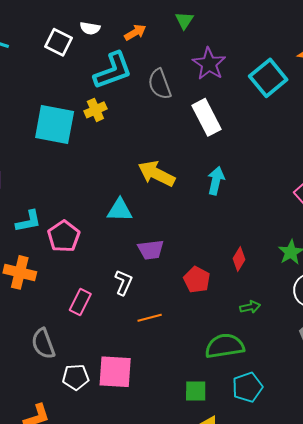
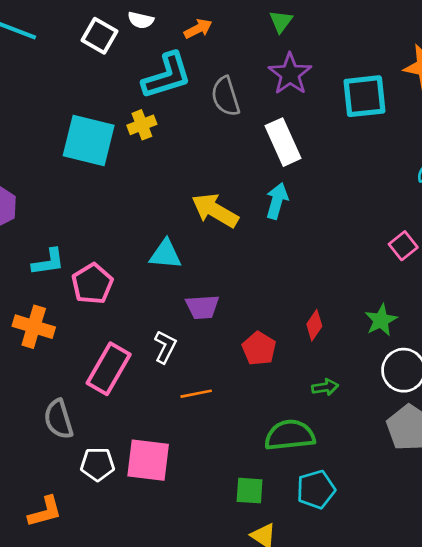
green triangle: (184, 20) -> (281, 21), moved
cyan square: (268, 78) -> (364, 96), turned 30
cyan arrow: (216, 181) -> (277, 201), moved
pink rectangle: (80, 302) -> (109, 369), size x1.5

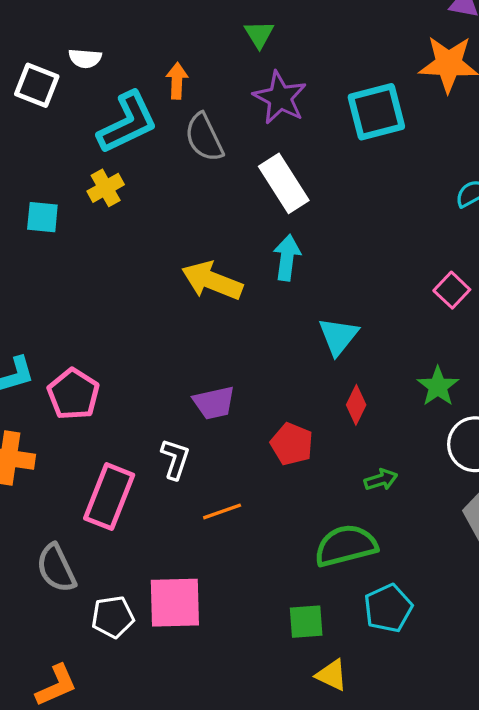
orange arrow: (198, 29) -> (177, 81), moved, turned -52
cyan square: (89, 140) -> (42, 217), size x0.5
cyan triangle: (166, 254) -> (338, 336), moved, turned -48

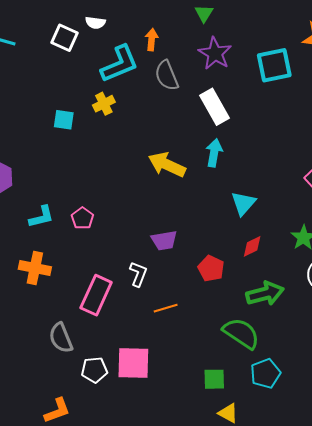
pink pentagon: (73, 394) -> (82, 218), moved, size x0.7
red diamond: (356, 405) -> (252, 246), turned 35
green arrow: (381, 480) -> (265, 294), size x1.8
green semicircle: (346, 546) -> (241, 333), turned 45

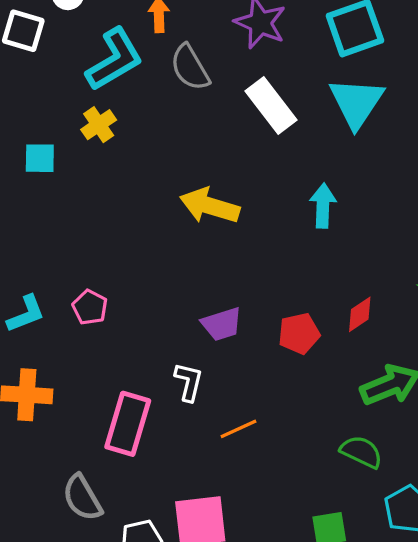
cyan arrow: (214, 153) -> (323, 206), moved
cyan triangle: (243, 203) -> (357, 103), moved, size x1.4
red pentagon: (211, 269) -> (299, 334), moved, turned -30
green semicircle: (241, 333) -> (361, 452), size x0.7

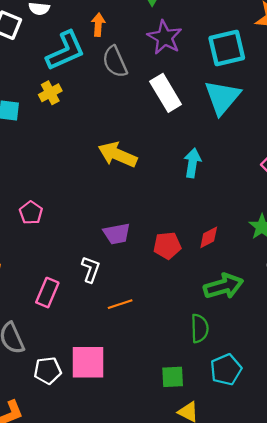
pink rectangle: (128, 424) -> (47, 293), size x0.7
green semicircle: (361, 452) -> (200, 328), turned 56

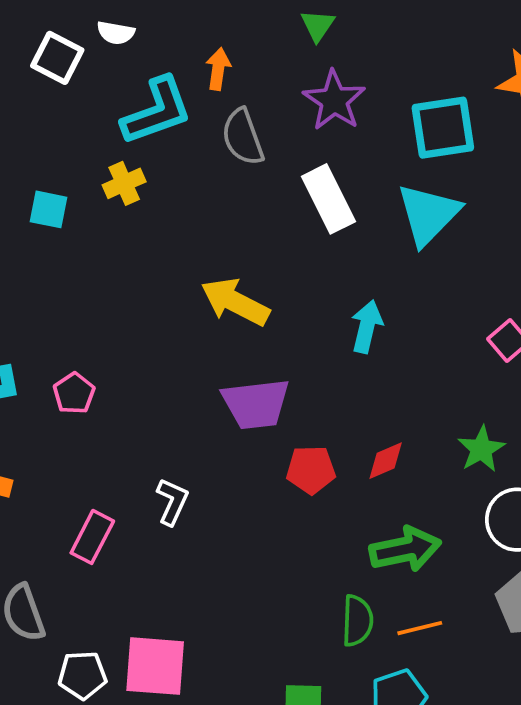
purple trapezoid: (117, 234) -> (256, 404), moved, size x1.4
orange line: (120, 304) -> (420, 628), moved

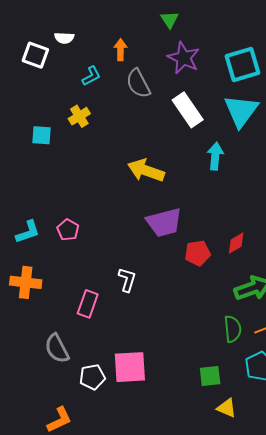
cyan L-shape: (157, 111) -> (91, 76), size x0.5
cyan arrow: (367, 327) -> (215, 156), moved

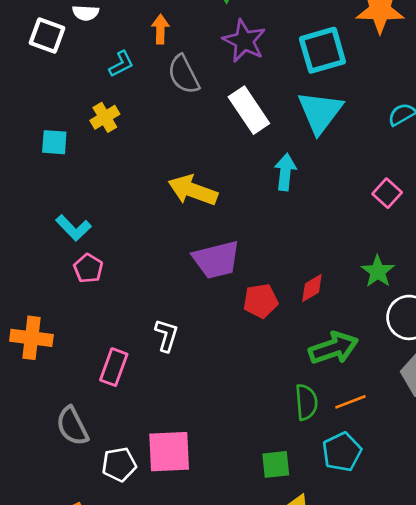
cyan L-shape: (28, 232) -> (74, 228), moved, turned 64

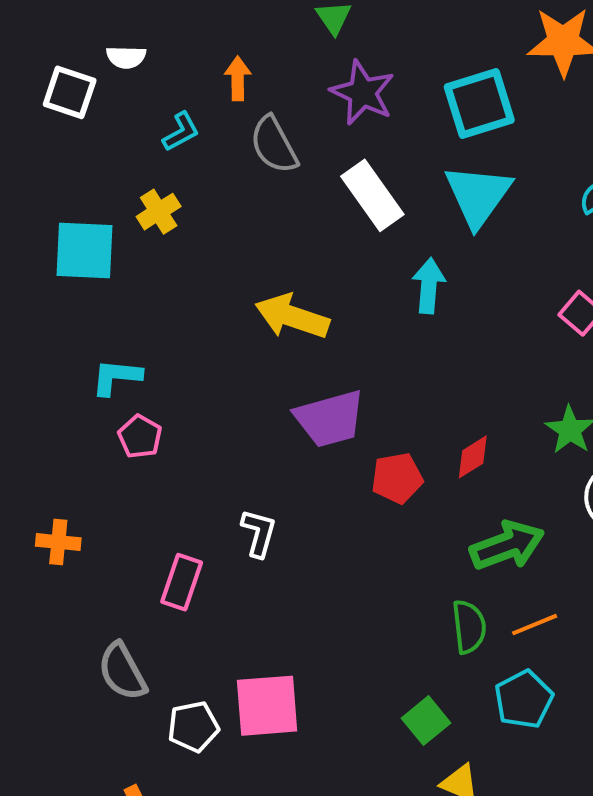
cyan square: (54, 142) -> (85, 250), size x1.6
cyan L-shape: (74, 228) -> (116, 377), turned 141
orange cross: (31, 338) -> (58, 542), size x0.7
green square: (276, 464) -> (426, 721), turned -32

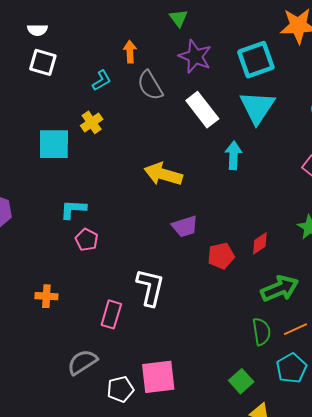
white semicircle: (126, 57) -> (37, 30), moved
purple trapezoid: (330, 419) -> (185, 226), size x0.7
white L-shape: (259, 533) -> (150, 287), size x1.5
gray semicircle: (122, 671) -> (82, 362), turned 88

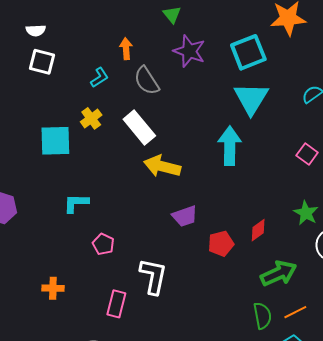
white rectangle: (202, 110) -> (139, 128), moved
cyan arrow: (233, 155) -> (230, 146), size x1.4
pink pentagon: (87, 240) -> (103, 244), moved

